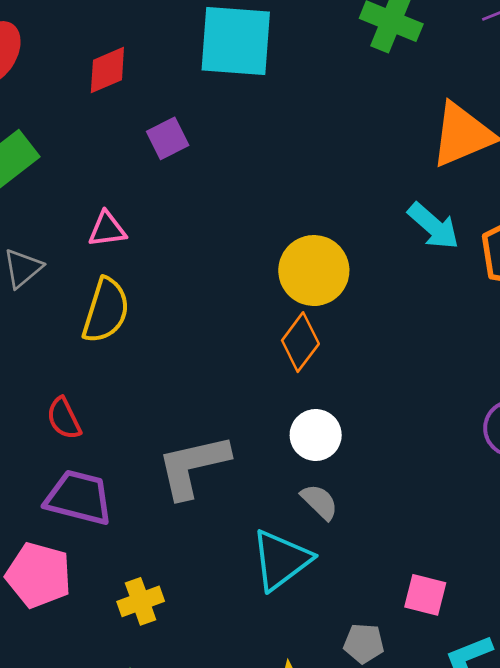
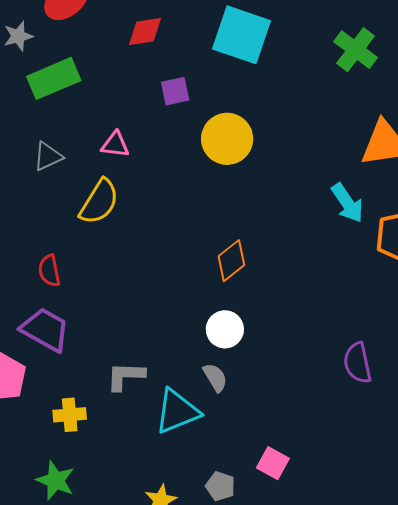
yellow circle: (314, 271) -> (227, 139), moved
gray L-shape: (193, 466) -> (125, 376), moved, size x0.7

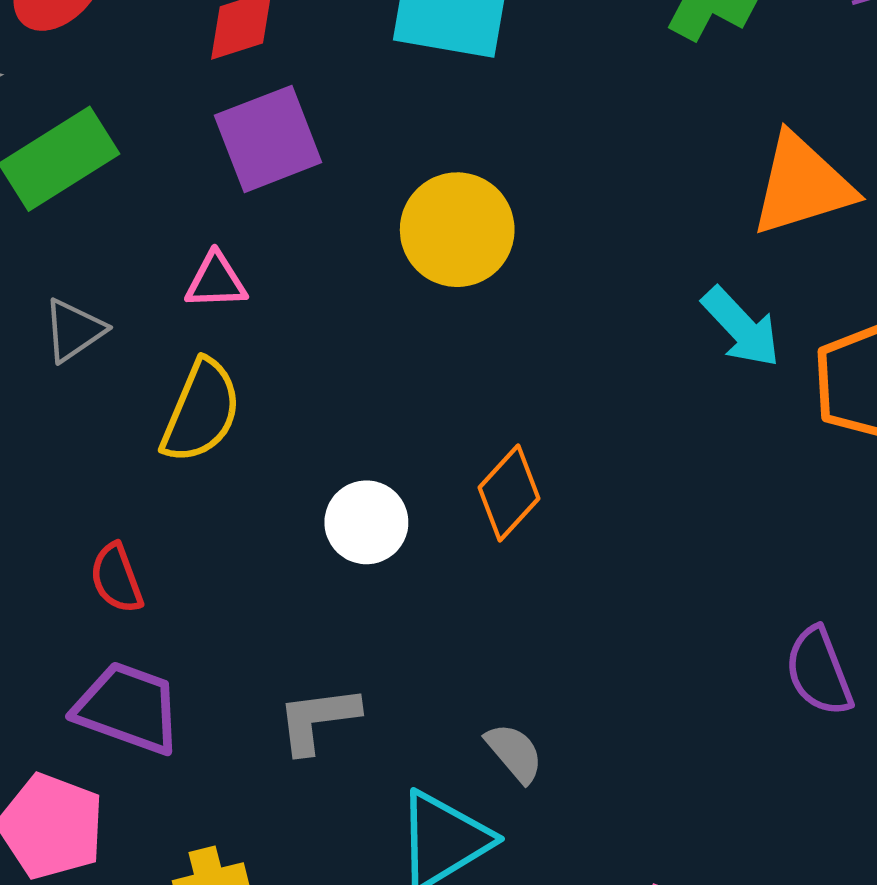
purple square: (175, 91) -> (268, 139), moved, size x1.6
white circle: (225, 329) -> (366, 522), moved
gray L-shape: (125, 376) -> (318, 719), moved

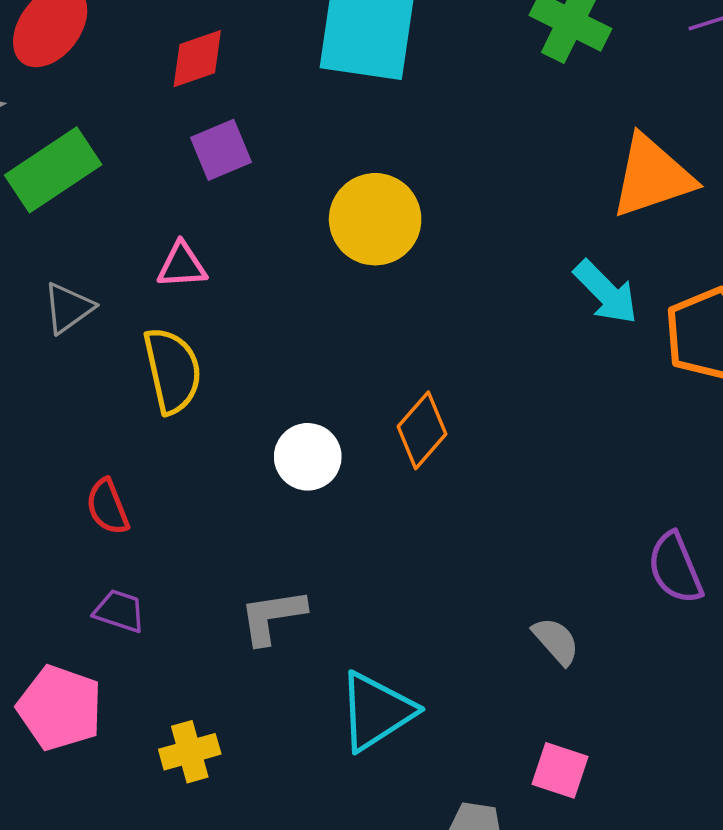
purple square: (268, 139) -> (221, 150), size x0.7
yellow semicircle: (201, 411) -> (172, 371), turned -34
purple trapezoid: (128, 708) -> (119, 611), size x0.6
gray semicircle: (514, 753) -> (556, 641), moved

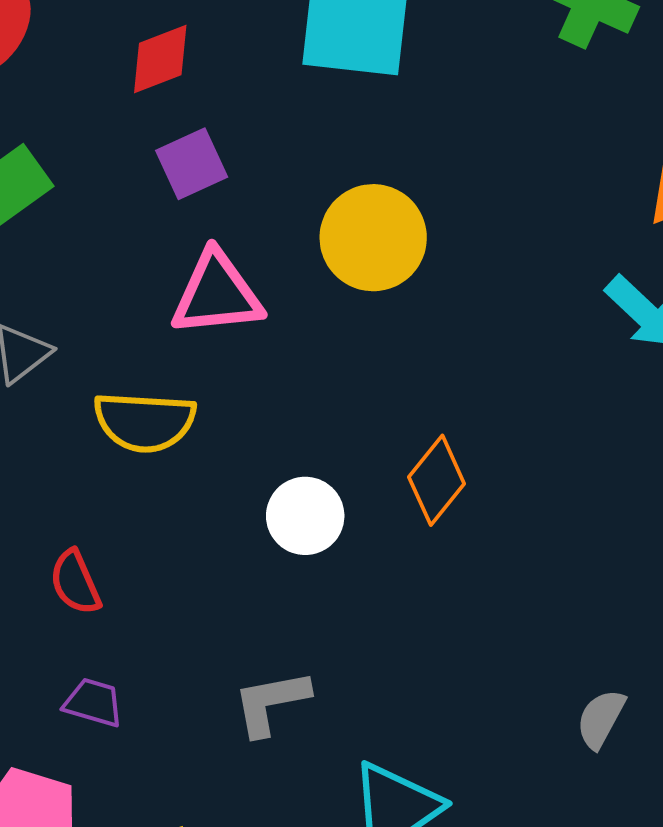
pink triangle: (182, 265) -> (217, 294), moved, size x1.6
yellow semicircle: (172, 371) -> (145, 422), turned 108
gray semicircle: (556, 641) -> (601, 719), turned -108

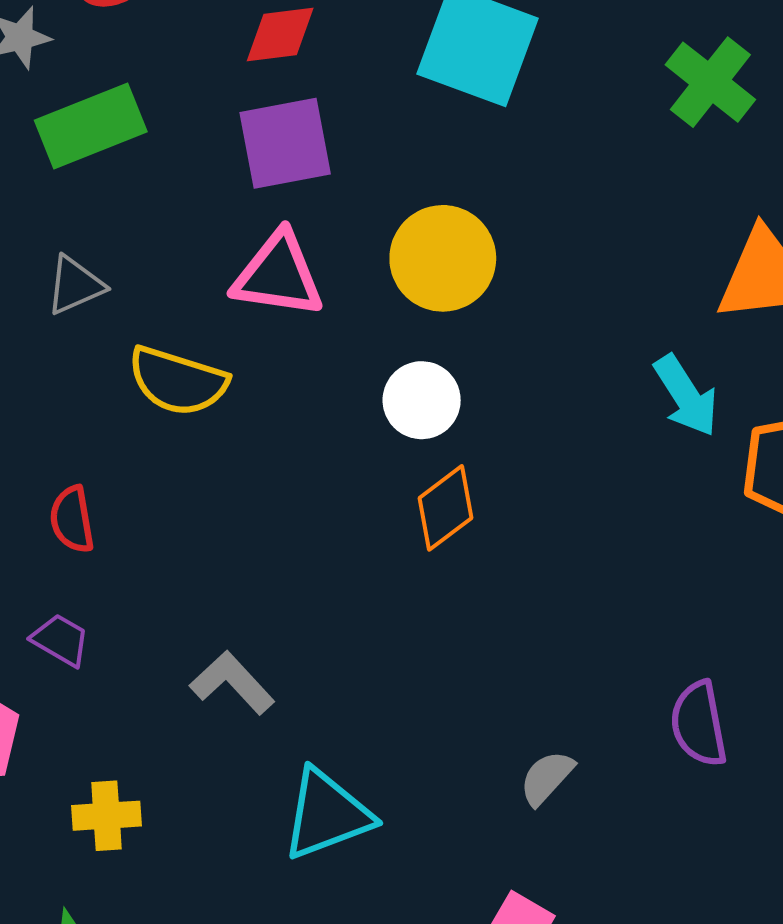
purple square: (192, 164) -> (285, 143), size x1.4
white circle: (305, 516) -> (422, 400), moved
gray L-shape: (271, 703) -> (232, 683), turned 44

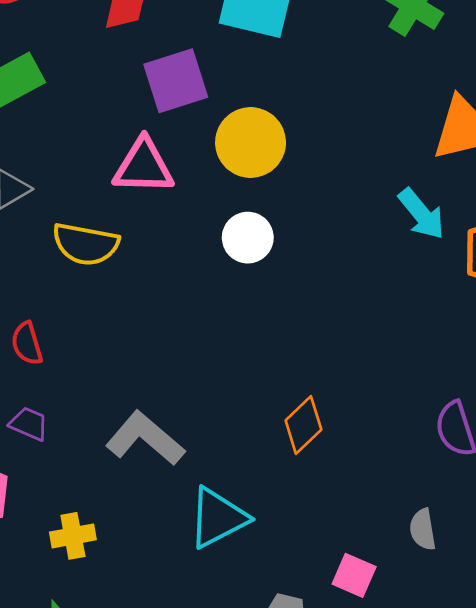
purple square: (285, 143) -> (176, 81), moved
orange diamond: (445, 508) -> (303, 425), moved
gray L-shape: (232, 683) -> (145, 438), size x1.4
gray semicircle: (547, 778) -> (423, 529), moved, turned -45

